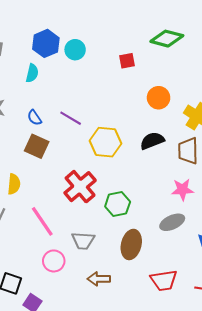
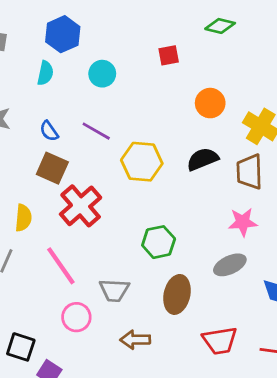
green diamond: (167, 39) -> (220, 26), size x0.7
cyan circle: (75, 50) -> (102, 74), moved
red cross: (80, 187) -> (81, 206), moved

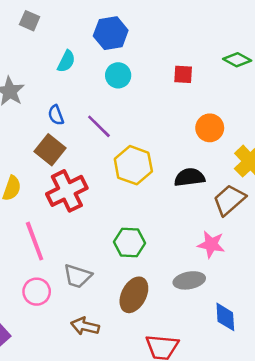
blue hexagon: (63, 34) -> (111, 33), moved
brown trapezoid: (249, 172) -> (229, 200), turned 36

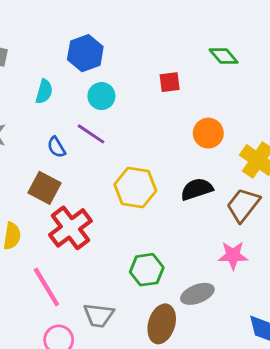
green diamond: (237, 60) -> (224, 56), turned 32
blue semicircle: (56, 115) -> (56, 147), moved
purple line: (99, 126) -> (91, 134), moved
gray ellipse: (189, 280) -> (197, 294), moved

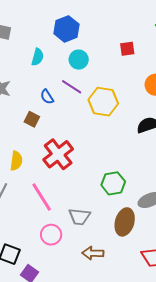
brown square: (45, 188) -> (32, 119), moved, size x0.7
yellow hexagon: (135, 188) -> (103, 102), moved

